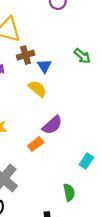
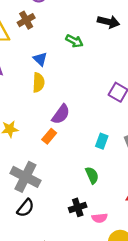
brown cross: (26, 55) -> (26, 20), moved
yellow semicircle: (37, 89) -> (39, 83), turned 66

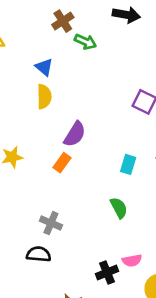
brown cross: (26, 20) -> (63, 21), moved
gray cross: (25, 177) -> (51, 223), moved, size x0.6
black cross: (78, 207) -> (107, 272), moved
black semicircle: (26, 208) -> (39, 254), turned -120

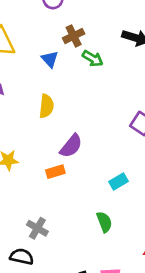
blue triangle: (44, 67) -> (50, 59), moved
orange rectangle: (62, 163) -> (55, 172), turned 30
cyan rectangle: (128, 164) -> (119, 181), turned 36

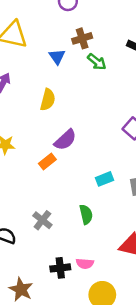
orange rectangle: (55, 172) -> (47, 162), turned -30
gray cross: (37, 228) -> (42, 220), moved

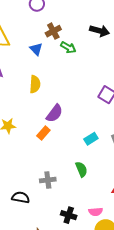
gray cross: (42, 220) -> (48, 180), turned -35
pink semicircle: (85, 264) -> (96, 212), moved
black cross: (60, 268) -> (69, 215), turned 35

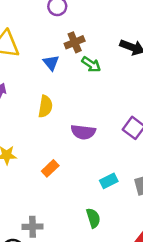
purple semicircle: (54, 113) -> (83, 132), moved, turned 54
gray cross: (48, 180) -> (33, 227), moved

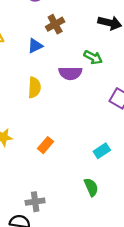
blue triangle: (51, 63) -> (35, 46), turned 49
green arrow: (91, 64) -> (93, 57), moved
purple semicircle: (83, 132) -> (70, 73), moved

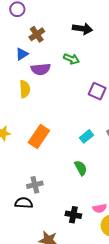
purple semicircle: (70, 73) -> (41, 69), moved
orange rectangle: (45, 145) -> (39, 136), size x1.6

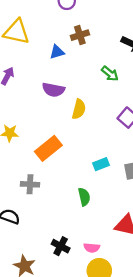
purple semicircle: (41, 69) -> (53, 90), moved
yellow semicircle: (25, 89) -> (79, 109), moved
gray cross: (35, 185) -> (30, 184), moved

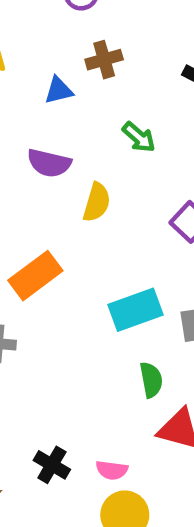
green arrow: (110, 74) -> (139, 137), moved
cyan rectangle: (101, 164) -> (136, 310), size x1.6
green semicircle: (84, 197) -> (151, 380), moved

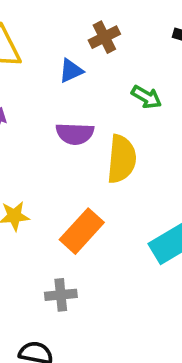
yellow semicircle: (97, 202) -> (122, 159), size x1.4

